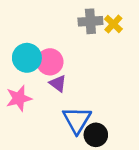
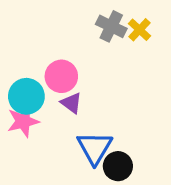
gray cross: (90, 21) -> (111, 26), turned 30
cyan circle: (27, 58) -> (26, 96), moved

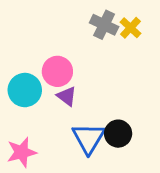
pink star: (23, 121) -> (22, 152), moved
black circle: (118, 166) -> (118, 134), moved

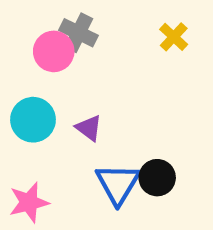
gray cross: (104, 25) -> (79, 33), moved
pink circle: (57, 71) -> (54, 51), moved

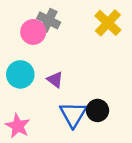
yellow cross: (174, 37) -> (108, 23), size x1.5
pink star: (29, 202) -> (18, 126), turned -30

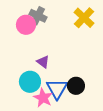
cyan circle: (20, 74) -> (30, 82), moved
pink star: (18, 126) -> (43, 98), moved

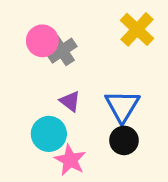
gray cross: (38, 16) -> (62, 51), moved, turned 30
blue triangle: (57, 89) -> (122, 106), moved

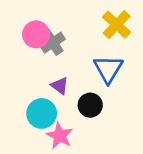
blue triangle: (122, 106) -> (108, 69), moved
black circle: (124, 140) -> (90, 105), moved

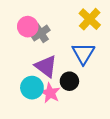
purple triangle: (60, 86) -> (46, 66), size x1.6
pink star: (60, 136) -> (50, 93), moved

